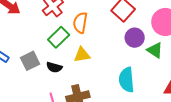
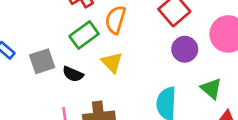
green triangle: (155, 50) -> (211, 89), moved
yellow triangle: (82, 55) -> (112, 62), turned 48

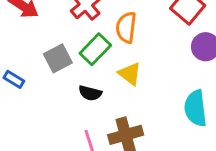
gray square: (42, 61) -> (58, 58), moved

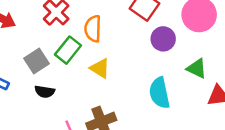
black semicircle: (90, 93) -> (45, 92), moved

